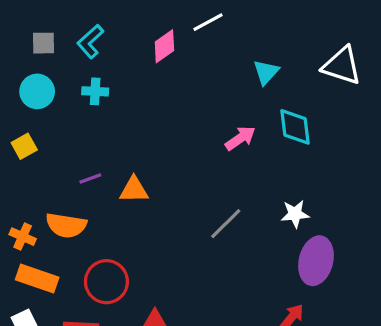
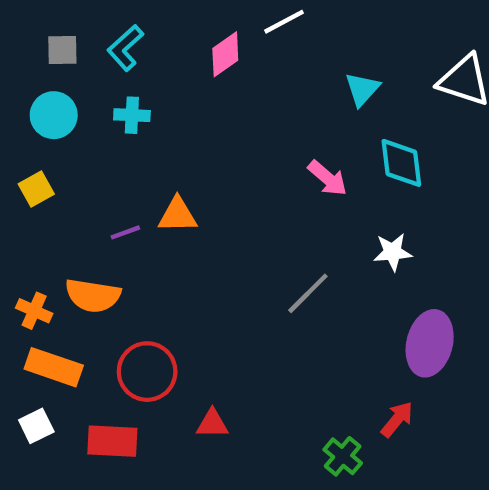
pink arrow: (240, 138) -> (327, 178), turned 76
orange triangle: (134, 190) -> (178, 215), moved
white star: (295, 214) -> (393, 252), moved

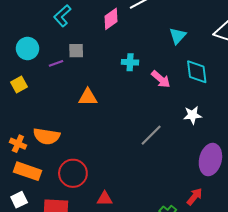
gray square: (62, 50) -> (76, 51), moved
cyan cross: (132, 115) -> (130, 62), moved
purple line: (125, 232) -> (56, 63), moved

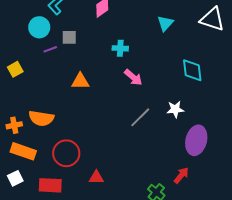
cyan circle: (27, 48) -> (39, 27), moved
cyan diamond: (197, 72) -> (192, 70), moved
pink arrow: (161, 79) -> (133, 77), moved
white star: (192, 115) -> (175, 109), moved
orange cross: (18, 144) -> (14, 125), turned -35

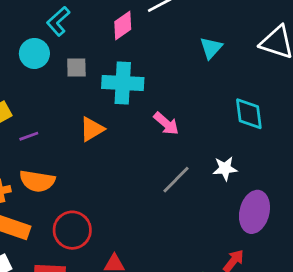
cyan cross: (120, 48) -> (123, 83), moved, size x1.8
purple line: (50, 49) -> (29, 136), moved
orange triangle: (80, 81) -> (92, 129), turned -30

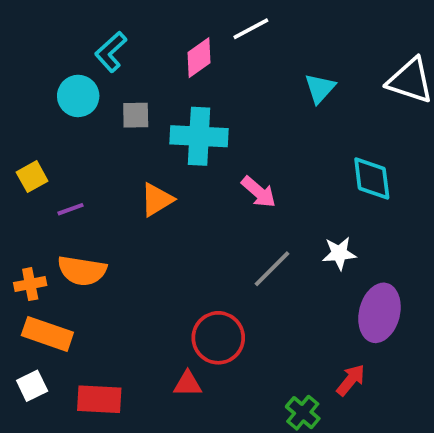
red circle: (72, 230) -> (218, 338), moved

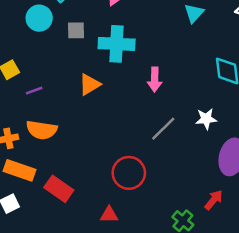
pink arrow: (259, 192) -> (155, 80), turned 50
red triangle: (188, 384) -> (109, 215), moved
red rectangle: (99, 399) -> (59, 189), moved, turned 32

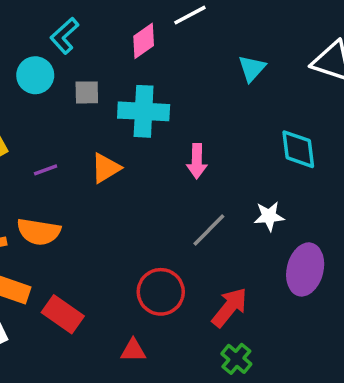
purple line: (34, 91) -> (46, 170), moved
red arrow: (214, 200) -> (230, 307), moved, size x1.4

